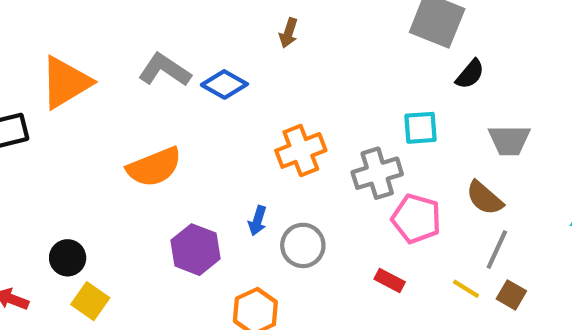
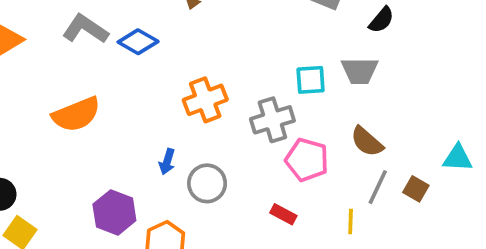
black semicircle: (470, 74) -> (381, 20), moved
gray trapezoid: (509, 140) -> (360, 71), moved
purple hexagon: (196, 250) -> (114, 212), moved
yellow line: (466, 289) -> (351, 222), turned 60
brown square: (511, 295) -> (416, 189), moved

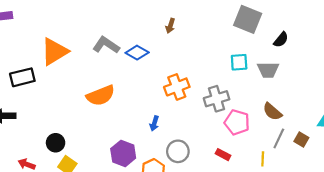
cyan square: (311, 80) -> (239, 62), moved
gray circle: (207, 183) -> (178, 151), moved

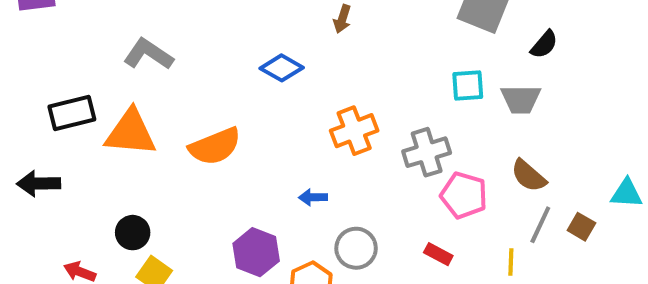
gray L-shape: (106, 45) -> (148, 54), moved
orange triangle: (54, 52) -> (131, 133), moved, turned 36
blue arrow: (154, 123) -> (313, 197), turned 72

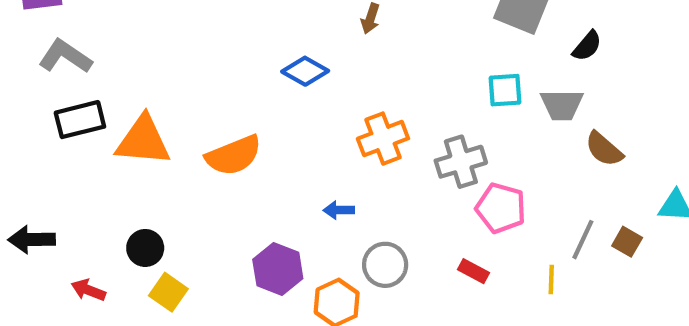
gray L-shape: (148, 54) -> (65, 56), moved
brown semicircle: (529, 176) -> (604, 149), moved
black arrow: (39, 184) -> (32, 240), moved

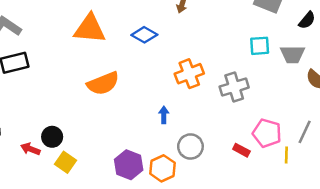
orange triangle: (143, 141) -> (90, 29), moved
pink pentagon: (501, 208) -> (267, 133), moved
blue arrow: (339, 210) -> (164, 115), turned 91
purple hexagon: (278, 269) -> (129, 165), moved
red arrow: (88, 290) -> (30, 149), moved

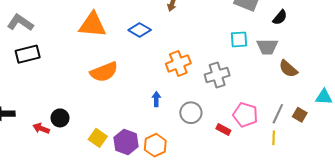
gray circle: (190, 147) -> (191, 113), moved
yellow line: (286, 155) -> (274, 138), moved
yellow square: (65, 162) -> (98, 138), moved

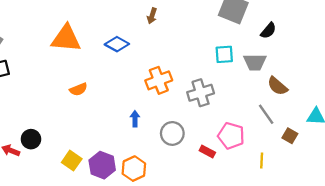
orange semicircle: (104, 72) -> (78, 89), size x0.6
gray line: (278, 114) -> (266, 114), moved, turned -60

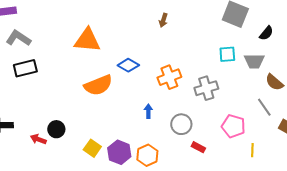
blue diamond: (117, 44) -> (128, 65), moved
orange semicircle: (78, 89) -> (98, 85), size x1.8
red rectangle: (207, 152) -> (198, 147), moved
yellow line: (262, 161) -> (252, 150), moved

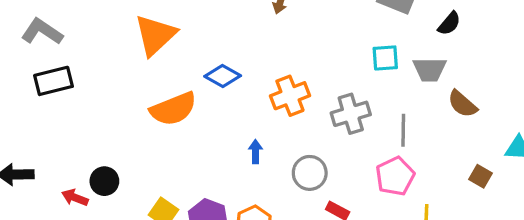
orange triangle: (87, 40) -> (155, 35), turned -48
gray line: (264, 107) -> (403, 130), moved, turned 36
pink pentagon: (233, 126) -> (395, 176), turned 30

